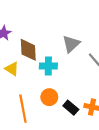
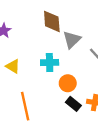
brown diamond: (28, 50) -> (52, 21), moved
orange circle: (49, 97) -> (68, 83), moved

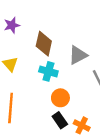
brown diamond: (52, 21) -> (44, 44), moved

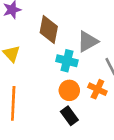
cyan cross: (48, 71) -> (67, 61), moved
orange cross: (82, 125) -> (97, 89), moved

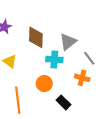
orange circle: (69, 90) -> (44, 84), moved

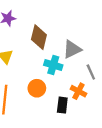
black rectangle: (64, 102) -> (62, 105), moved, turned 40

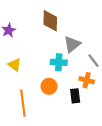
brown diamond: (39, 37) -> (50, 21), moved

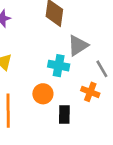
black rectangle: (75, 96) -> (64, 114), moved

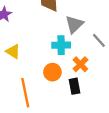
orange cross: (90, 92) -> (80, 64), moved, turned 35

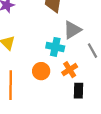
black rectangle: (74, 86) -> (79, 91), moved

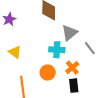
black rectangle: (79, 91) -> (74, 86), moved

